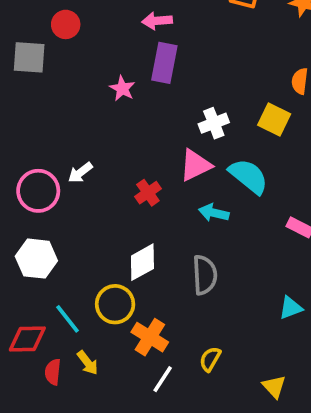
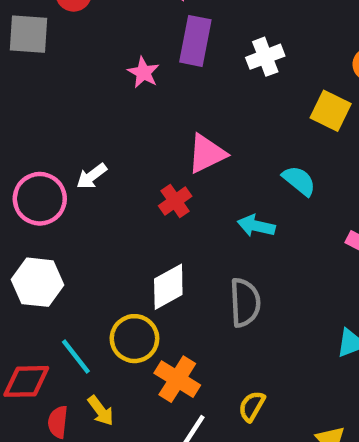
white cross: (214, 123) -> (265, 57), moved
pink triangle: (195, 165) -> (207, 154), moved
cyan semicircle: (249, 176) -> (299, 181), size x0.7

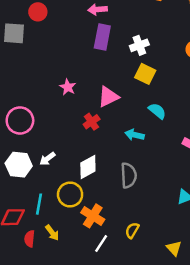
pink star: (143, 72) -> (68, 87), moved
yellow square: (331, 111) -> (145, 74), moved
white arrow: (92, 176) -> (47, 159), moved
cyan line: (76, 357) -> (39, 204), turned 48

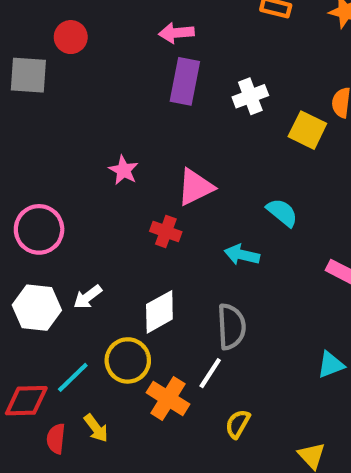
yellow square: (145, 74) -> (307, 130), moved
red cross: (92, 122) -> (166, 232), turned -35
cyan line: (39, 204) -> (73, 377), turned 36
white line: (101, 243) -> (210, 373), moved

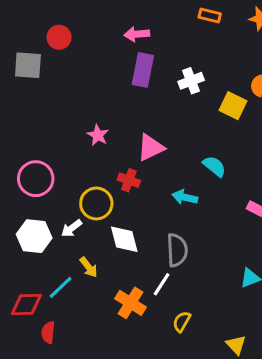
white diamond: (159, 312) -> (124, 239), turned -76
yellow circle: (128, 360) -> (96, 203), moved
yellow arrow: (96, 428) -> (89, 267), moved

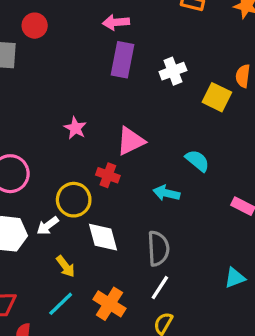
white line: (162, 284) -> (160, 288), moved
cyan line: (61, 287) -> (61, 304), moved

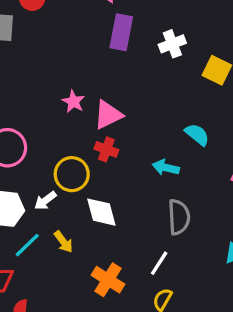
pink triangle: (131, 141) -> (108, 115), moved
gray semicircle: (158, 248) -> (179, 217), moved
cyan line: (61, 304) -> (27, 245), moved

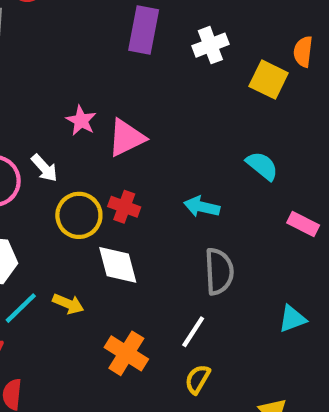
cyan semicircle: (197, 135) -> (262, 166), moved
red cross: (106, 149) -> (124, 207), moved
white arrow: (45, 201) -> (44, 168), moved, turned -95
yellow arrow: (63, 242) -> (68, 304), turned -30

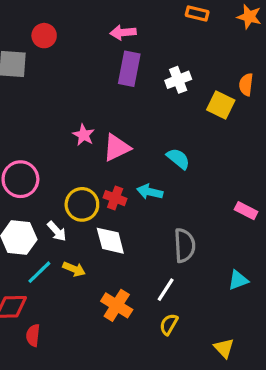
cyan semicircle: (262, 166) -> (178, 159), moved
white arrow: (44, 168) -> (57, 231), moved
cyan arrow: (202, 207) -> (150, 192), moved

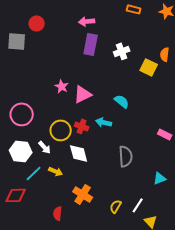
white line: (166, 290) -> (138, 205), moved
red semicircle: (33, 335) -> (58, 213), moved

